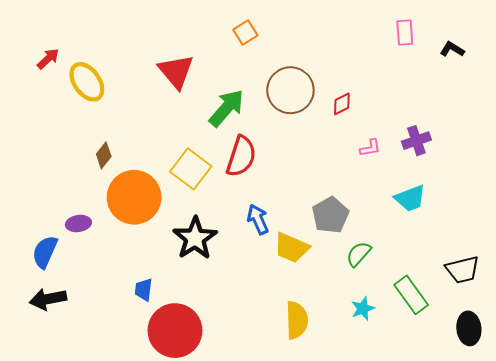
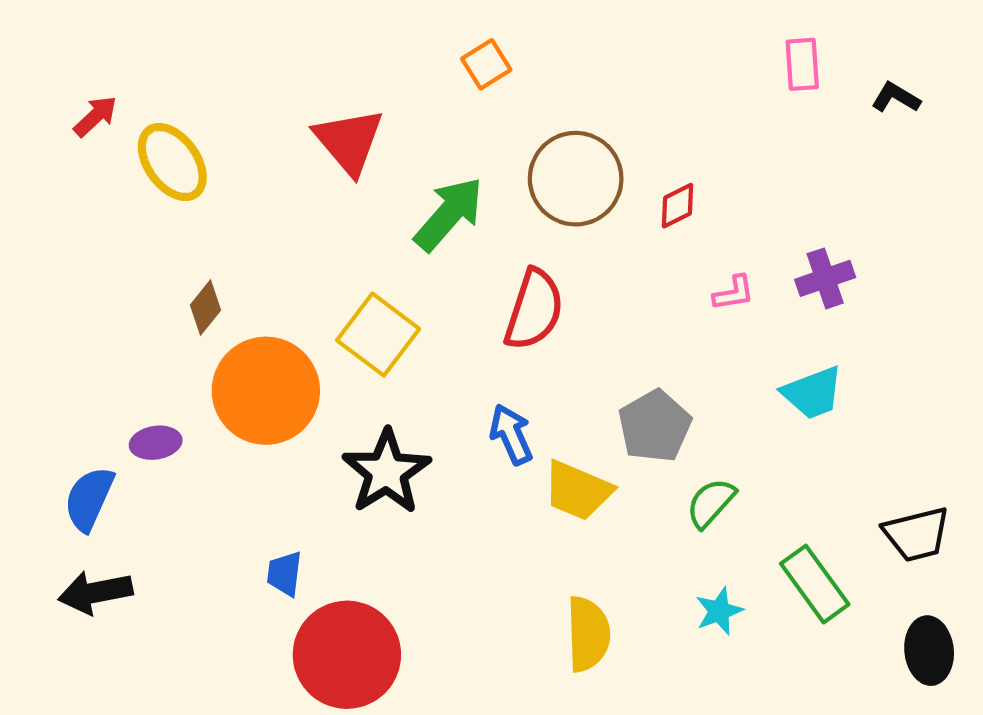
red semicircle: (241, 156) -> (534, 310), moved

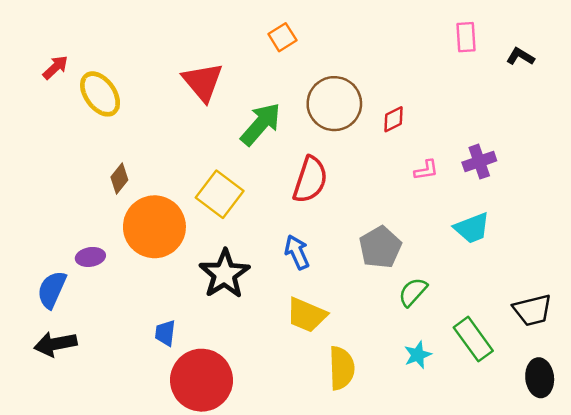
yellow trapezoid: (578, 491) -> (307, 315), moved

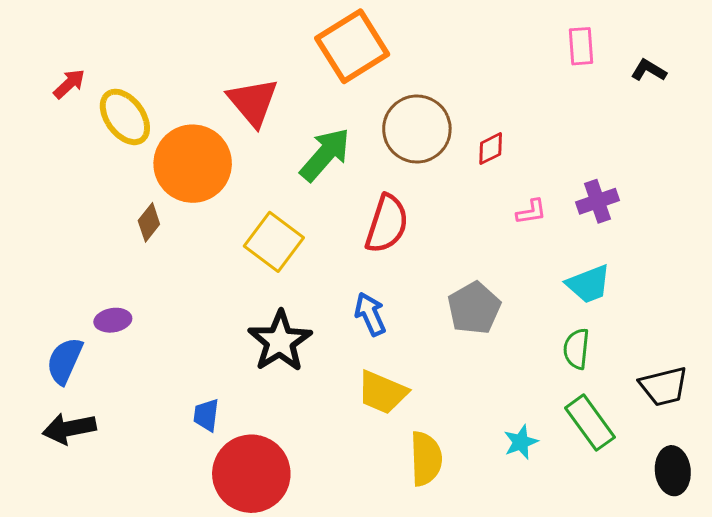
orange square: (282, 37) -> (352, 46), size x2.0
orange circle: (154, 227) -> (193, 164), moved
green semicircle: (413, 292) -> (576, 349), moved, turned -36

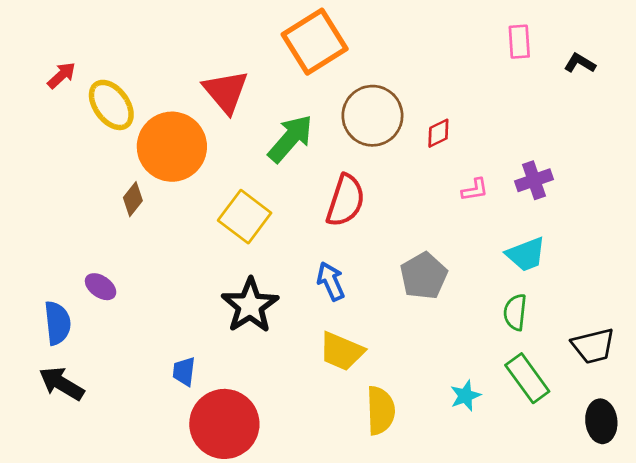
purple ellipse: (113, 320) -> (101, 287), turned 44
blue semicircle: (65, 361) -> (57, 323), turned 150
black arrow: (69, 429) -> (61, 384), turned 42

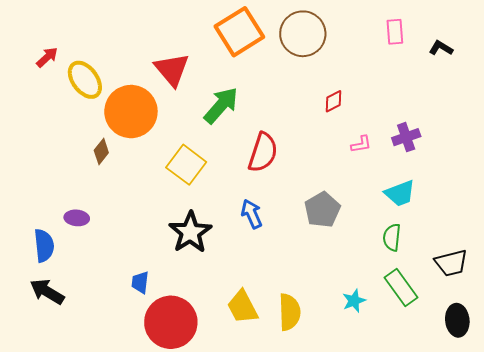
brown circle: (372, 116) -> (303, 34), moved
purple ellipse: (101, 287) -> (77, 218), turned -30
yellow trapezoid: (342, 351) -> (242, 307), moved, turned 39

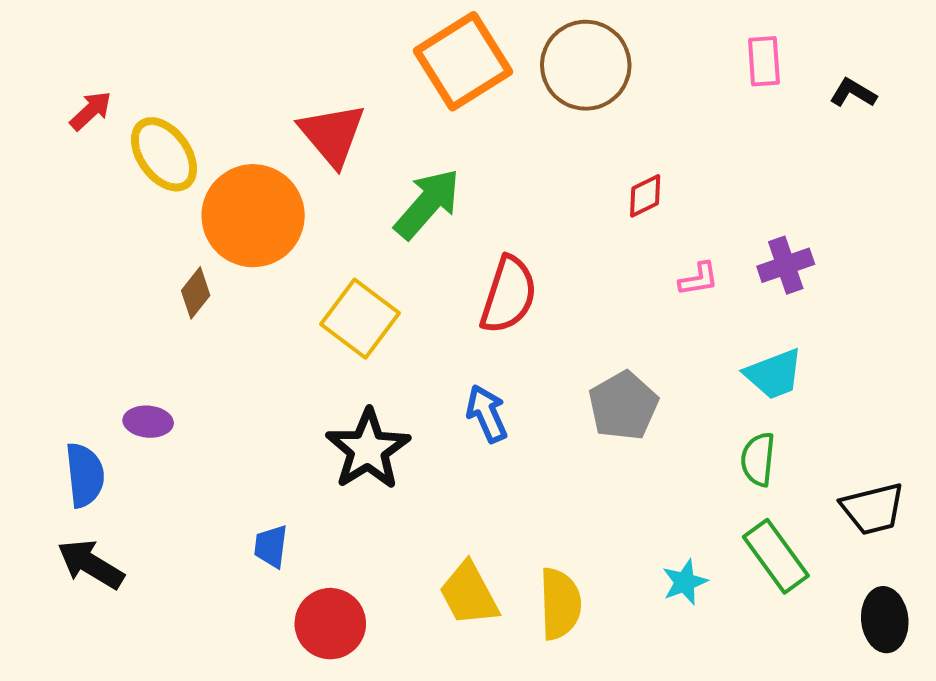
red circle: (171, 322) -> (330, 624), size x0.7

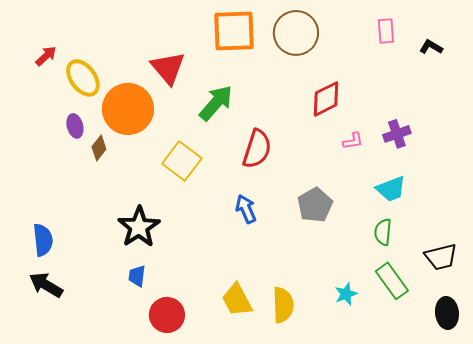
orange square: (463, 61) -> (234, 31), turned 30
red diamond: (645, 196) -> (326, 99), size x1.6
purple ellipse: (148, 422) -> (75, 126), moved, turned 70
black star: (368, 449) -> (139, 227), moved

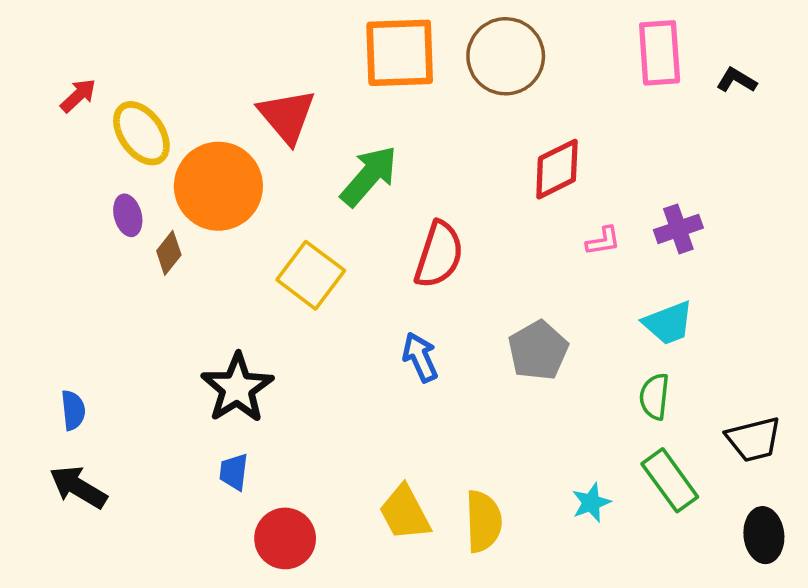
pink rectangle: (386, 31) -> (660, 53), size x1.5
blue semicircle: (43, 240) -> (73, 410), size x0.7

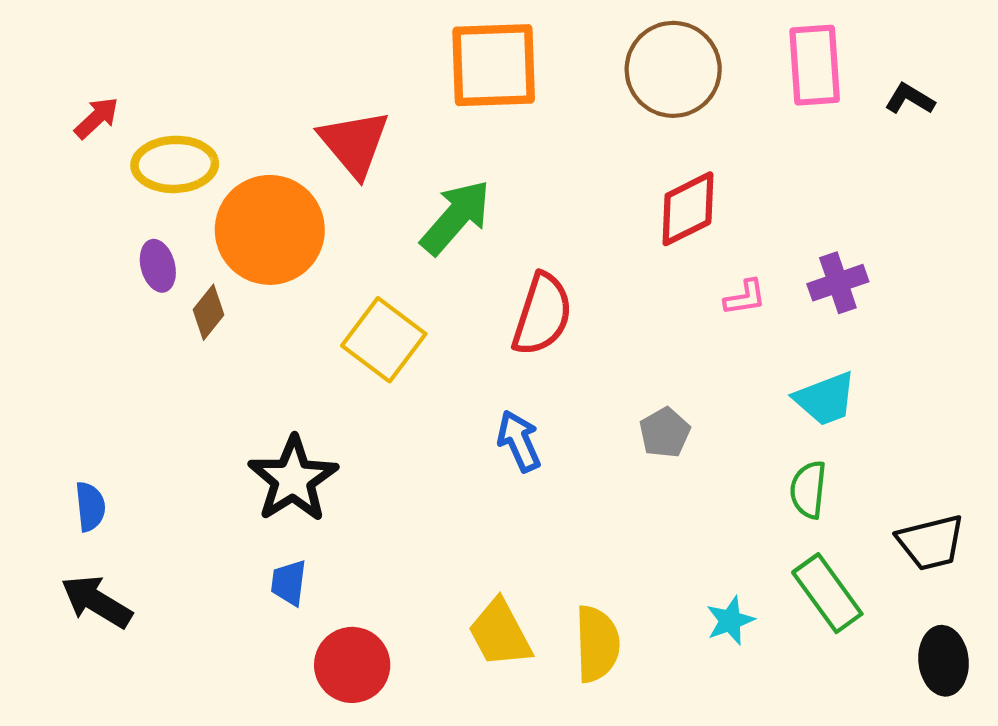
brown circle: (506, 56) -> (673, 69), moved
yellow ellipse: (141, 133) -> (175, 164), turned -56
gray pentagon: (538, 350) -> (665, 433), size x0.7

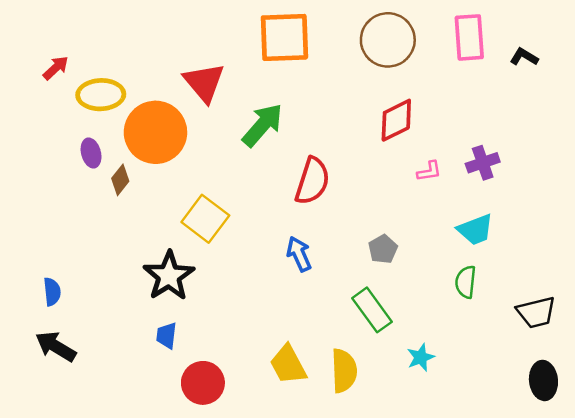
yellow square: (384, 340) -> (205, 219), moved
green rectangle: (827, 593) -> (372, 310), moved

